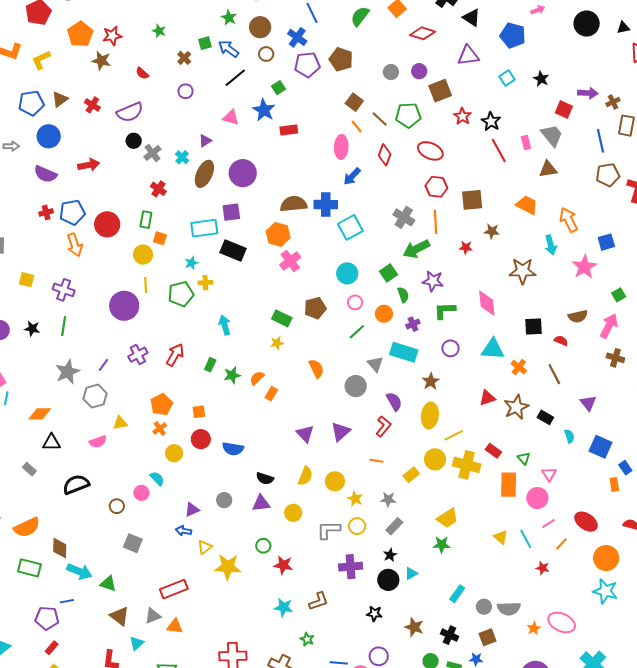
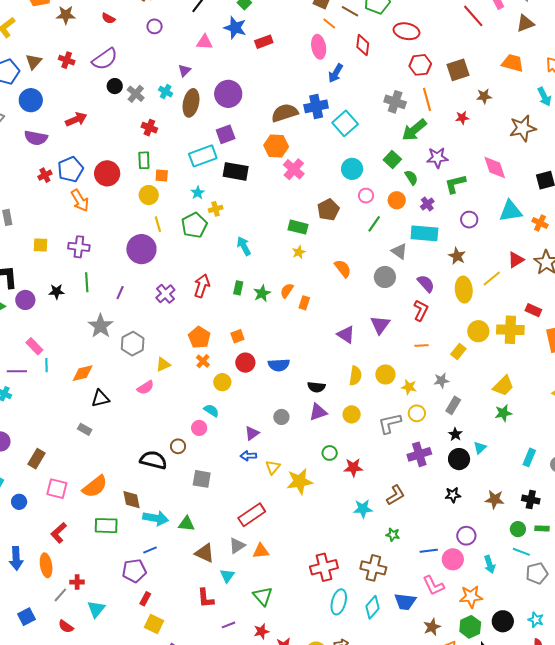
purple line: (103, 365) -> (120, 293), moved
yellow line: (454, 435) -> (492, 278), moved
black semicircle: (76, 484) -> (153, 460), moved, turned 48

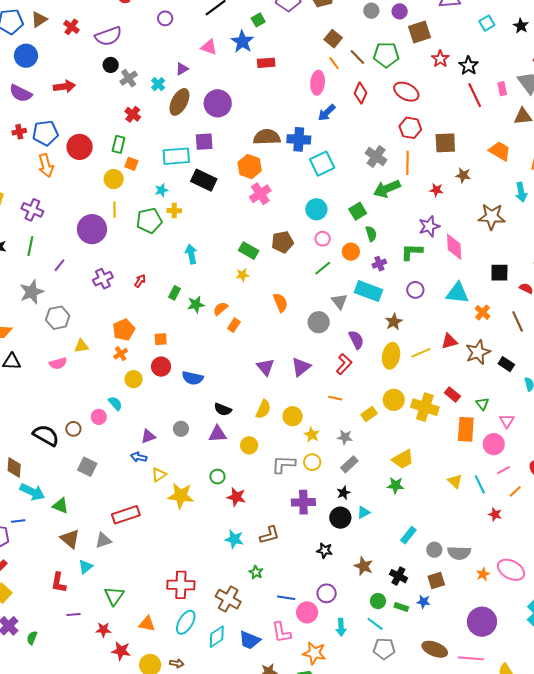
purple star: (437, 158) -> (429, 226), moved, turned -30
red arrow: (202, 286) -> (140, 281), size x0.6
orange triangle: (261, 551) -> (147, 624), moved

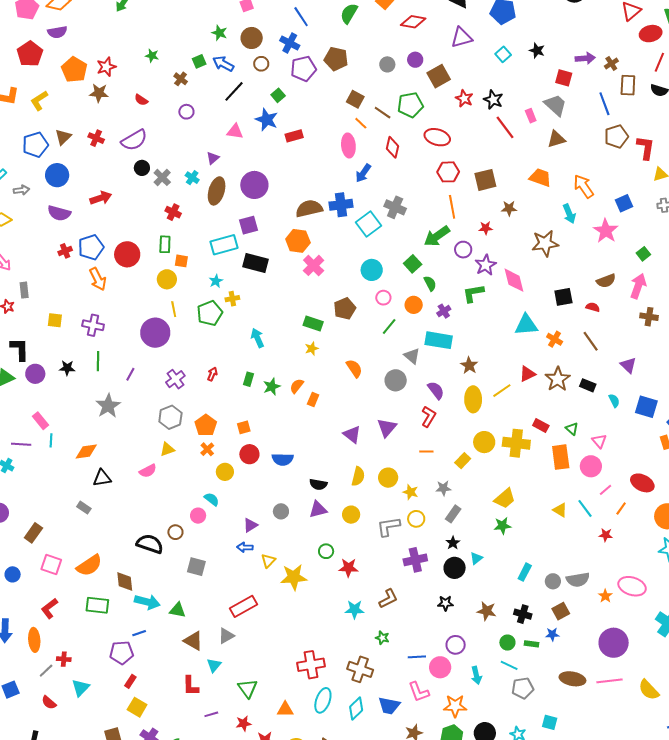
gray cross: (376, 156) -> (395, 207), moved
purple circle: (415, 290) -> (463, 250), moved
gray hexagon: (58, 318) -> (170, 417), moved

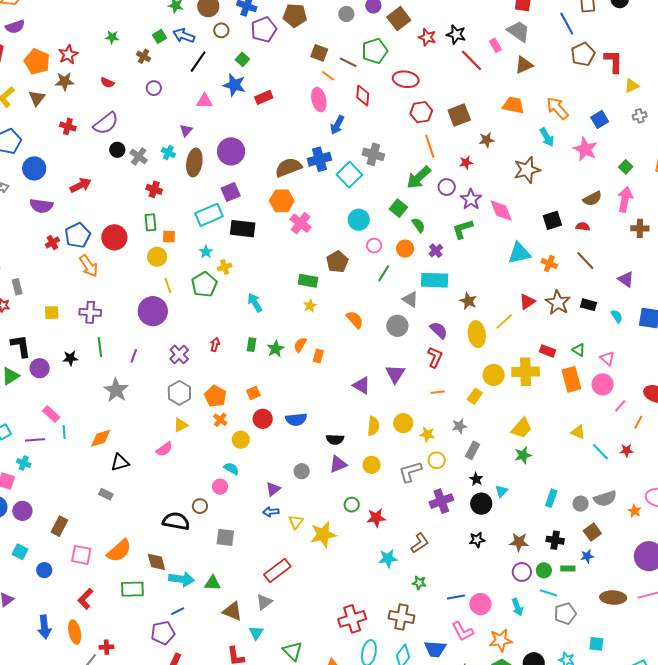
brown triangle: (63, 137) -> (37, 98), moved
cyan line: (585, 508) -> (600, 452), moved
purple circle: (456, 645) -> (522, 572), moved

